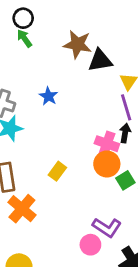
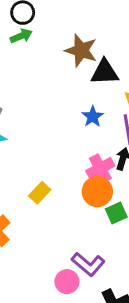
green arrow: (24, 38) -> (21, 36), turned 96
blue star: (48, 96) -> (93, 117), moved
pink cross: (107, 144) -> (100, 168), turned 35

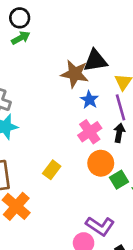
brown star: (81, 50) -> (75, 74), moved
pink cross: (100, 168) -> (90, 132), moved

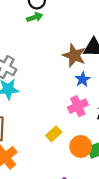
orange circle: (101, 163) -> (81, 146), moved
yellow rectangle: (52, 170) -> (54, 134), moved

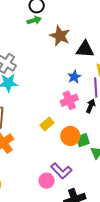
brown star: (74, 55) -> (60, 36), moved

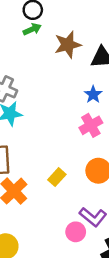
brown star: (60, 36) -> (68, 45), turned -30
yellow rectangle: (47, 124) -> (57, 177), moved

